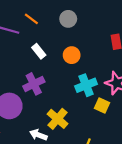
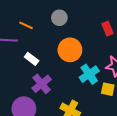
white rectangle: (39, 51) -> (32, 59), moved
orange circle: (72, 55) -> (70, 50), size x1.5

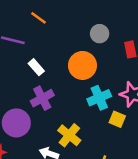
gray circle: (59, 18) -> (100, 34), moved
orange line: (26, 25) -> (39, 18), moved

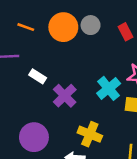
orange circle: (82, 65) -> (63, 27), moved
purple cross: (42, 98) -> (65, 96), moved

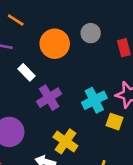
orange line: (26, 27) -> (16, 20), moved
orange circle: (63, 27) -> (55, 44), moved

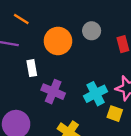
white rectangle: (27, 72) -> (32, 68), turned 35
purple cross: (49, 98) -> (53, 92), turned -35

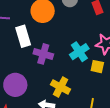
white rectangle: (32, 68) -> (23, 36), size x1.5

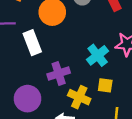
purple cross: (43, 54) -> (59, 73), moved, turned -30
yellow square: (97, 67) -> (105, 85), moved

